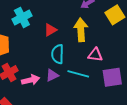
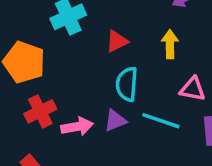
yellow arrow: (81, 30) -> (170, 44), size x0.7

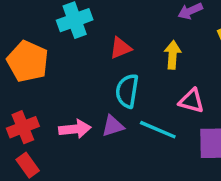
red cross: (40, 111) -> (23, 127), moved

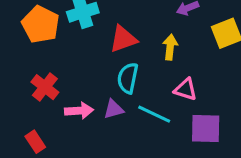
red triangle: (121, 48) -> (123, 39), size x1.4
orange pentagon: (28, 61) -> (41, 24), moved
red cross: (23, 127) -> (45, 87), moved, turned -32

